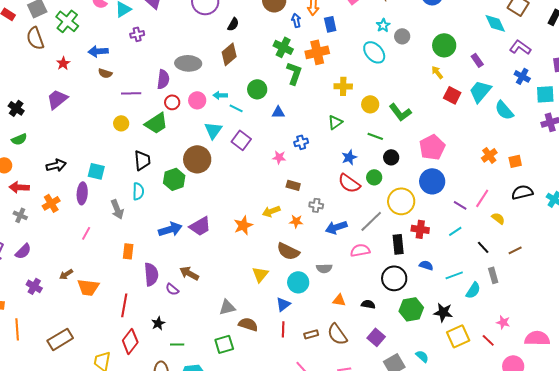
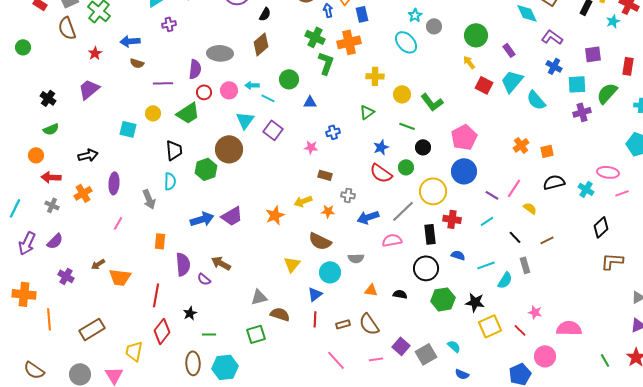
cyan square: (96, 171) -> (128, 129), moved
purple square: (376, 337) -> (401, 346), moved

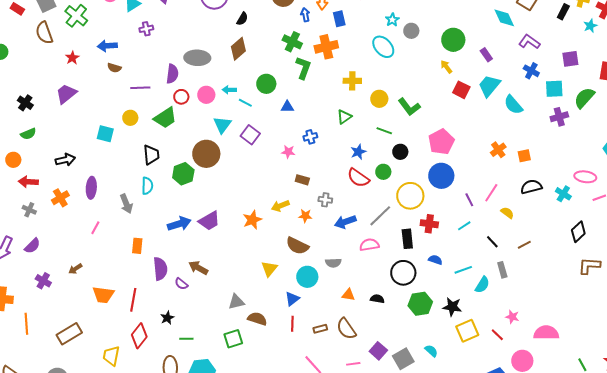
purple line: (492, 195) -> (469, 200), turned 32
orange trapezoid: (120, 277) -> (103, 295), moved

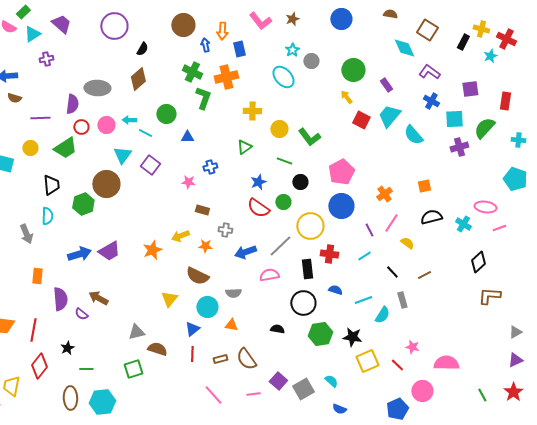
orange cross: (498, 150) -> (384, 194), moved
orange triangle: (348, 295) -> (231, 325), moved

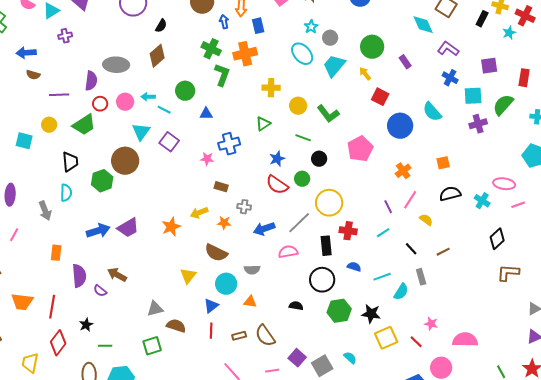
cyan trapezoid: (389, 116) -> (334, 66), moved
blue cross: (210, 167) -> (229, 144), size x1.5
blue circle: (341, 206) -> (400, 126), moved

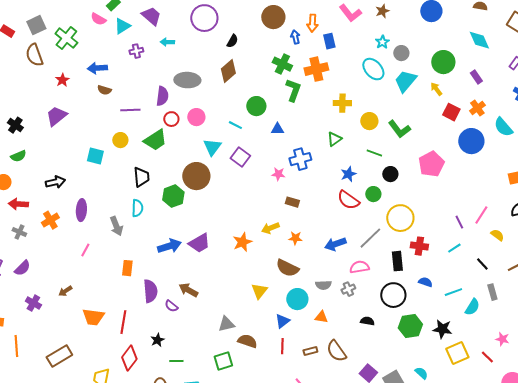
cyan diamond: (423, 25) -> (479, 40), moved
cyan arrow: (148, 97) -> (167, 42), moved
orange cross: (403, 171) -> (477, 108), moved
gray cross: (244, 207) -> (348, 289), moved, turned -32

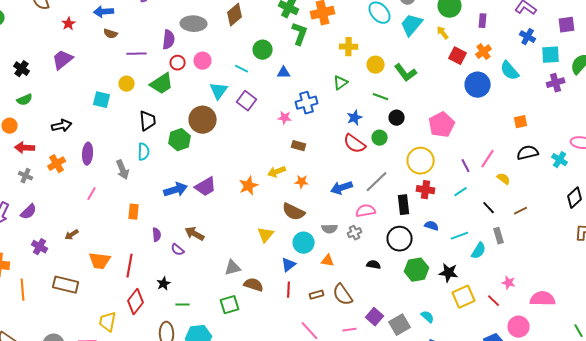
purple rectangle: (476, 77) -> (483, 21), turned 40
pink pentagon: (431, 164) -> (442, 125), moved
yellow circle: (400, 218) -> (421, 161), moved
purple semicircle: (150, 291) -> (157, 235), size x0.6
brown rectangle: (59, 356) -> (66, 285), moved, turned 45

